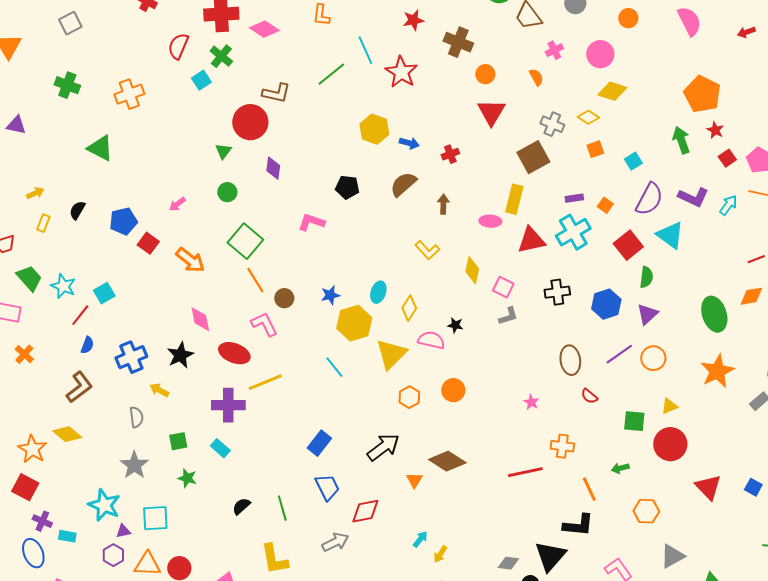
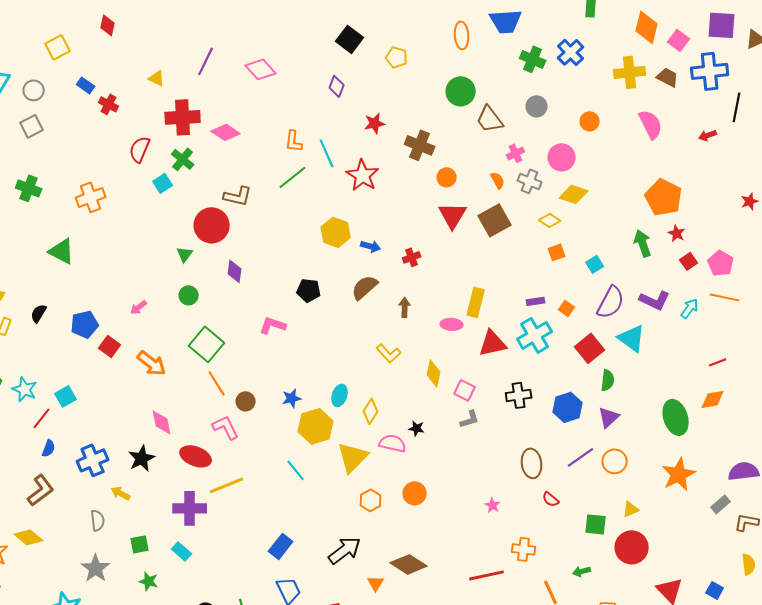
orange L-shape: (321, 15) -> (294, 141), moved
gray cross: (552, 124) -> (530, 181), moved
brown square: (533, 157) -> (495, 220), moved

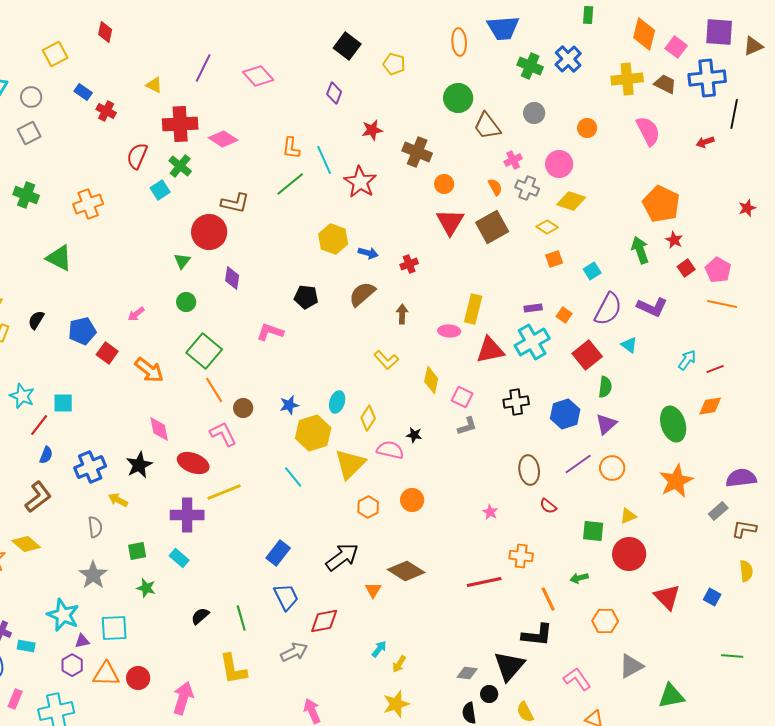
cyan arrow: (690, 308) -> (687, 360), moved
cyan triangle: (632, 338) -> (629, 345), size x0.6
cyan square: (66, 396) -> (63, 403), turned 30

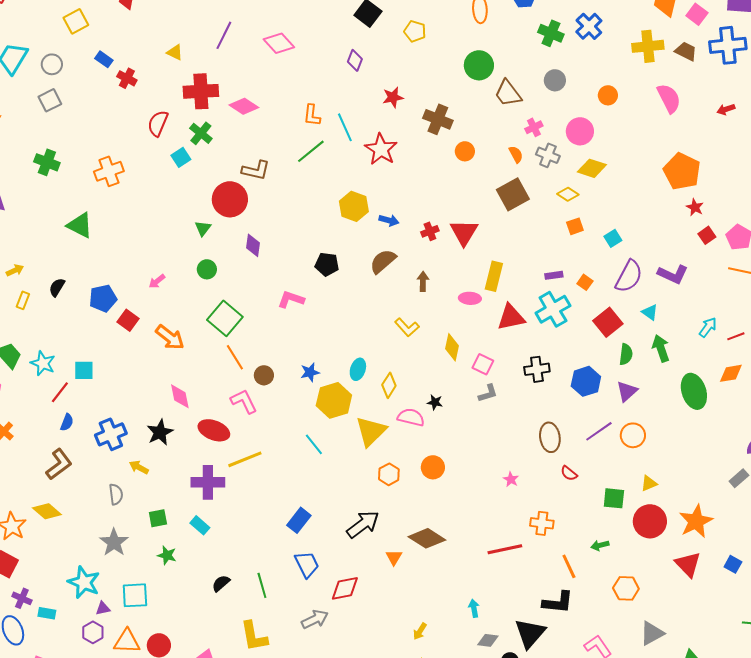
red triangle: (450, 222) -> (464, 232), moved
green arrow: (640, 250) -> (661, 348), moved
orange star: (676, 481) -> (696, 521), moved
cyan arrow: (379, 649) -> (474, 608), moved, turned -48

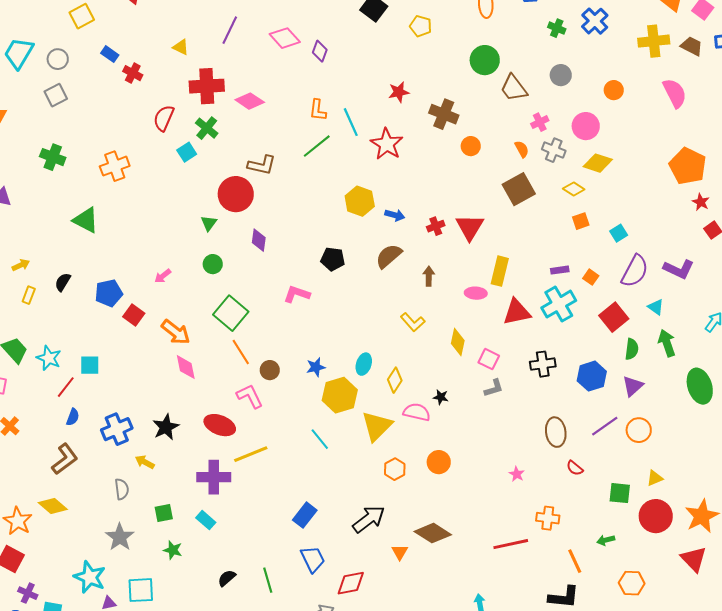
green cross: (551, 33) -> (557, 28), size x0.7
purple diamond: (355, 60) -> (320, 51), moved
pink diamond: (180, 396) -> (186, 367), moved

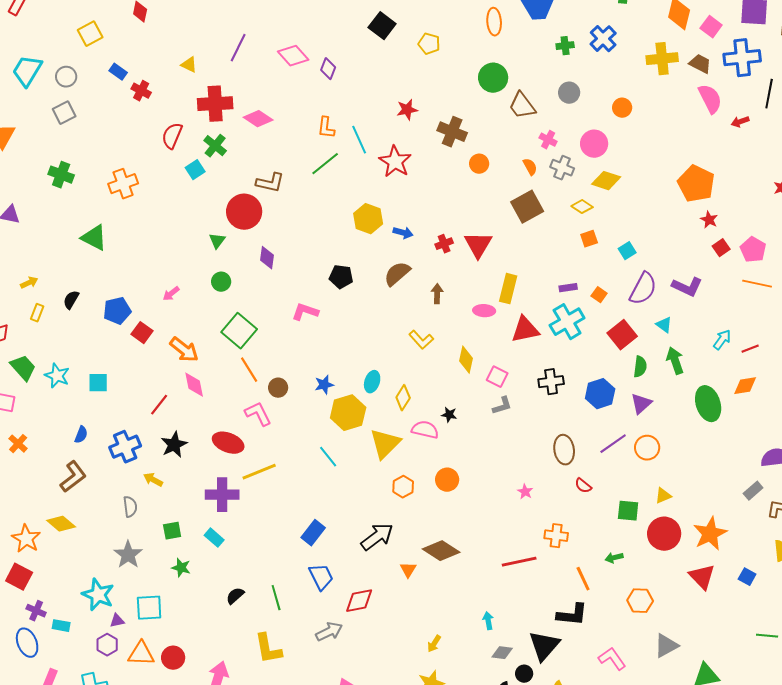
green cross: (557, 28) -> (565, 46), turned -30
pink semicircle: (675, 93) -> (710, 99), moved
pink cross: (540, 122) -> (548, 140), turned -36
red line: (66, 387) -> (159, 405), moved

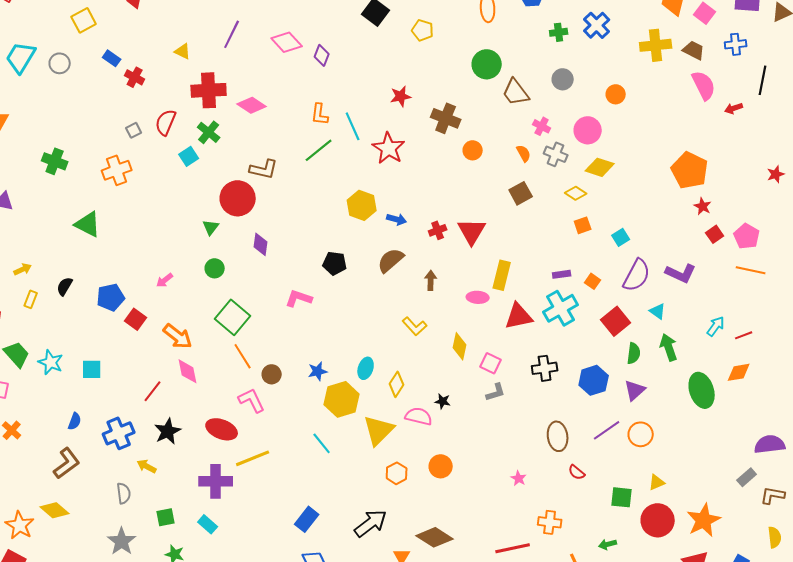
blue cross: (742, 58) -> (736, 44), size x0.6
gray square: (64, 113) -> (134, 130), moved, size x0.7
brown square: (527, 207) -> (521, 193), size x0.7

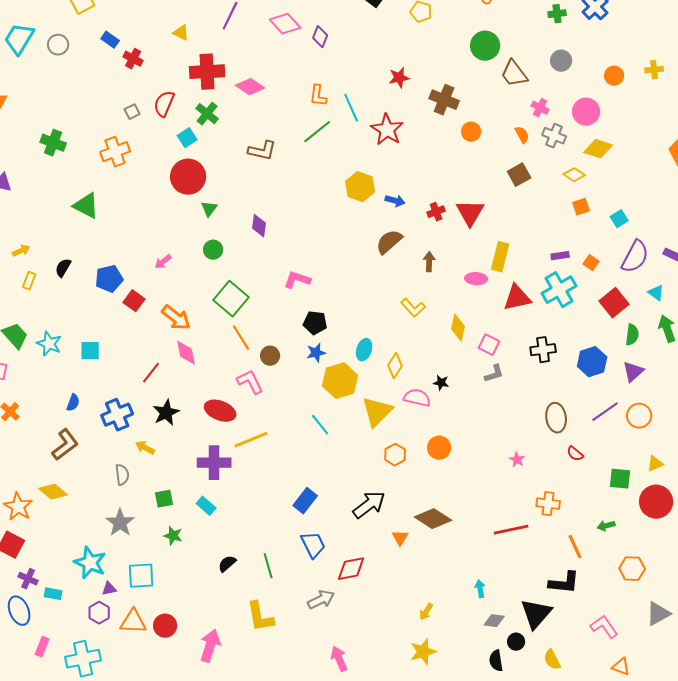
yellow cross: (656, 45) -> (654, 70), moved, size x0.6
red circle: (238, 198) -> (188, 177), moved
black pentagon: (335, 263) -> (315, 323), moved

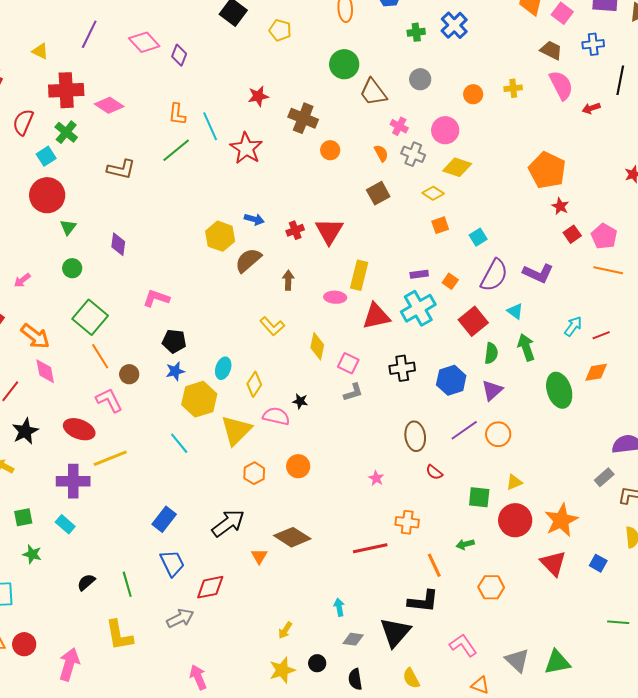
yellow hexagon: (360, 187) -> (220, 236), moved
gray triangle: (658, 614) -> (517, 660), moved, turned -48
black circle: (516, 642) -> (317, 663), moved

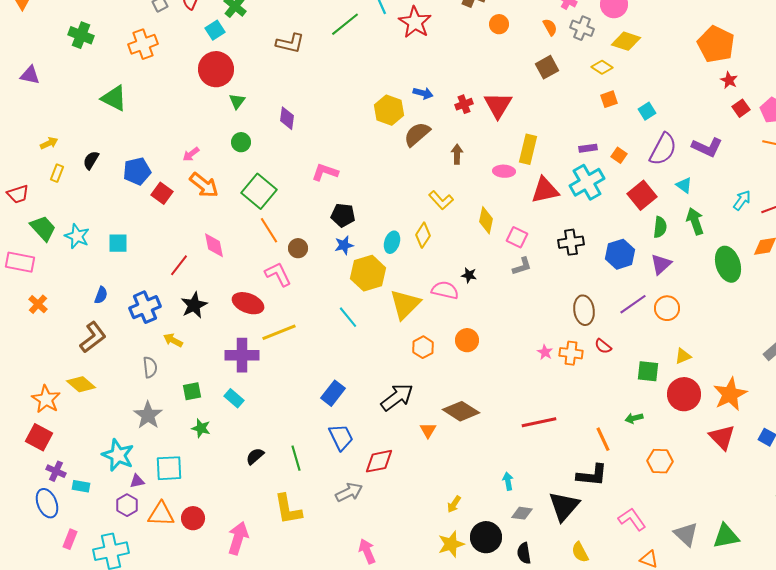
orange arrow: (35, 336) -> (204, 185), moved
yellow diamond: (254, 384) -> (423, 235), moved
orange cross: (407, 522) -> (571, 353), moved
black circle: (317, 663) -> (486, 537), size x1.8

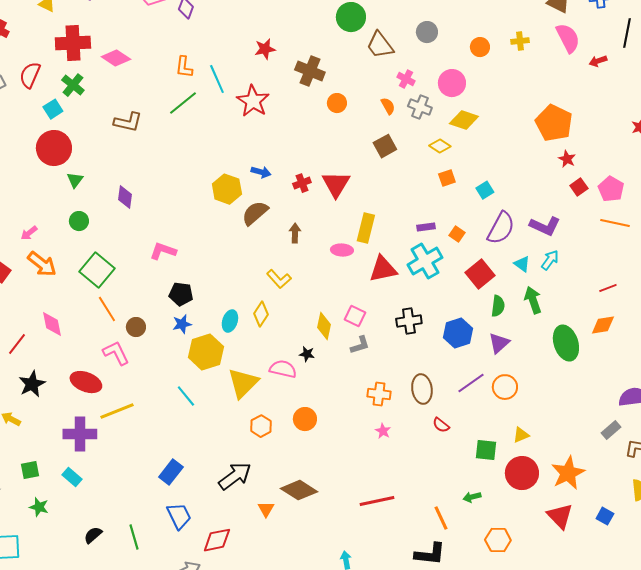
cyan arrow: (742, 200) -> (550, 260), moved
yellow diamond: (486, 220) -> (324, 326), moved
orange cross: (571, 353) -> (379, 394), moved

